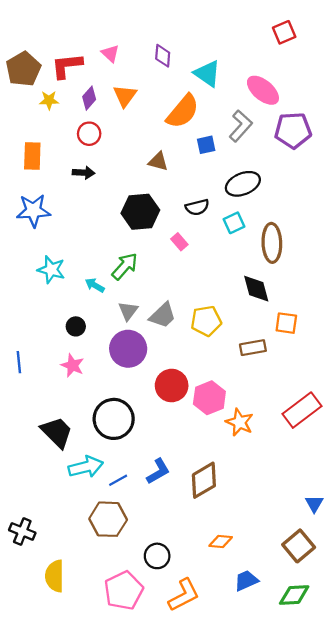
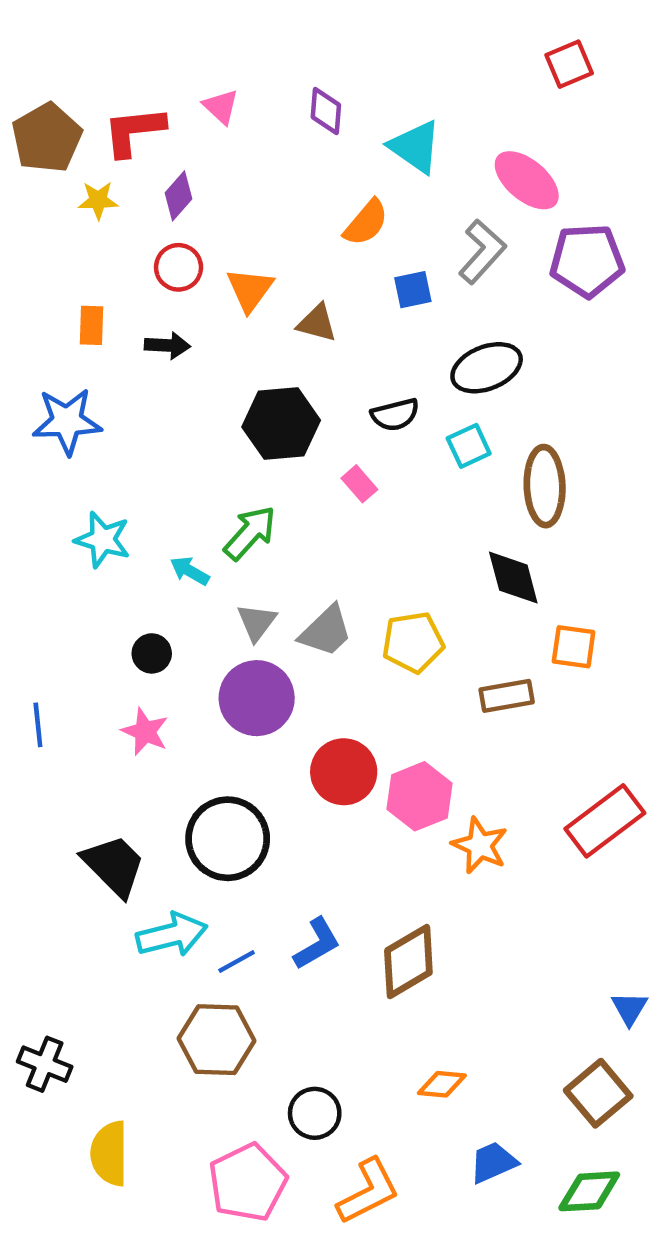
orange triangle: (125, 96) -> (250, 290), moved
orange semicircle: (183, 111) -> (366, 223), size x0.7
orange rectangle: (32, 156) -> (91, 325), moved, size x0.7

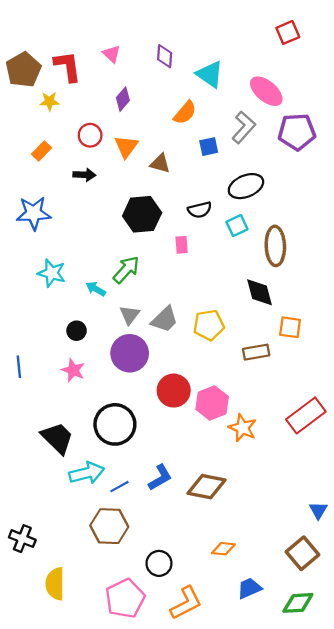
red L-shape: (134, 131) -> (67, 66), turned 88
purple diamond: (179, 196) -> (123, 99), moved
orange rectangle: (91, 325) -> (42, 151), moved, turned 42
pink rectangle: (359, 484) -> (182, 245), turned 36
brown diamond: (408, 961) -> (206, 487), turned 42

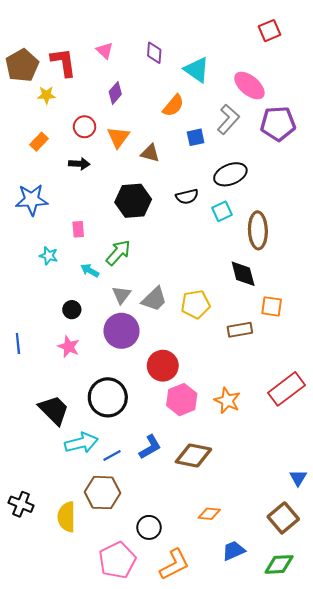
pink rectangle: (182, 245) -> (78, 229), moved
cyan star: (52, 273) -> (49, 256), size x0.7
pink hexagon: (212, 403) -> (182, 400), moved
yellow semicircle: (55, 584) -> (67, 517), moved

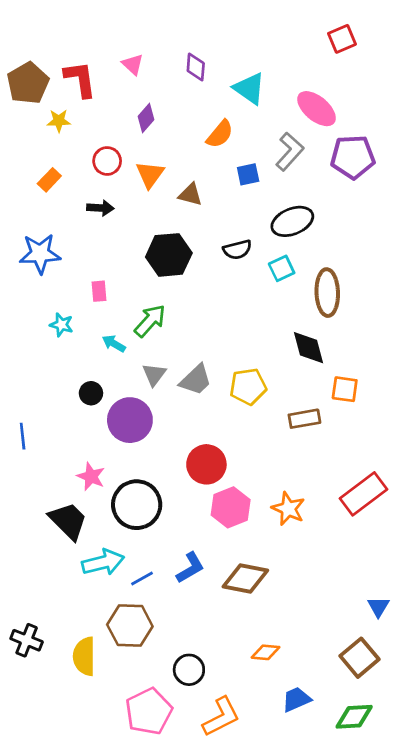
purple circle: (122, 331) -> (130, 420), moved
pink star: (69, 347) -> (91, 476), moved

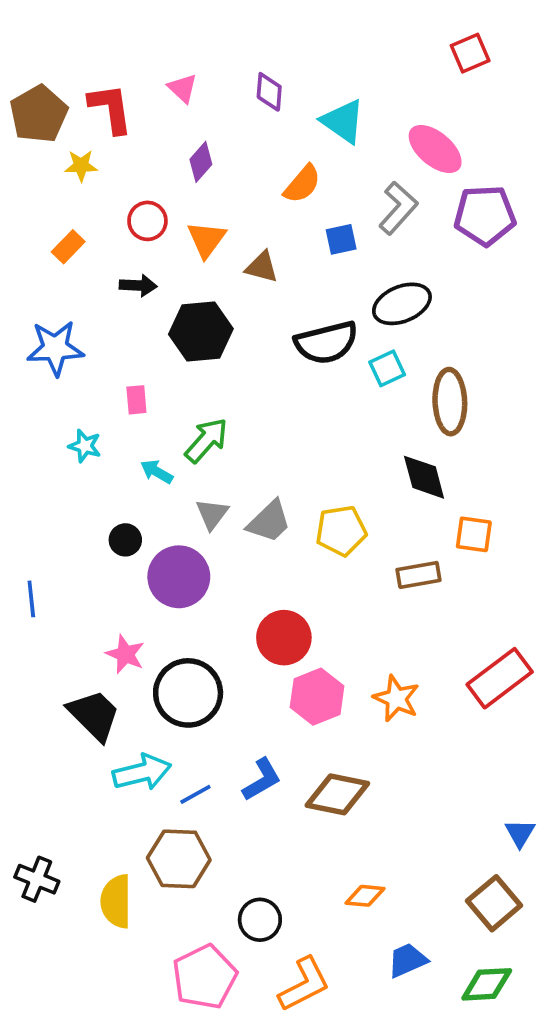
black semicircle: (237, 250) -> (326, 343), size x1.6
black hexagon: (169, 255) -> (201, 332), moved

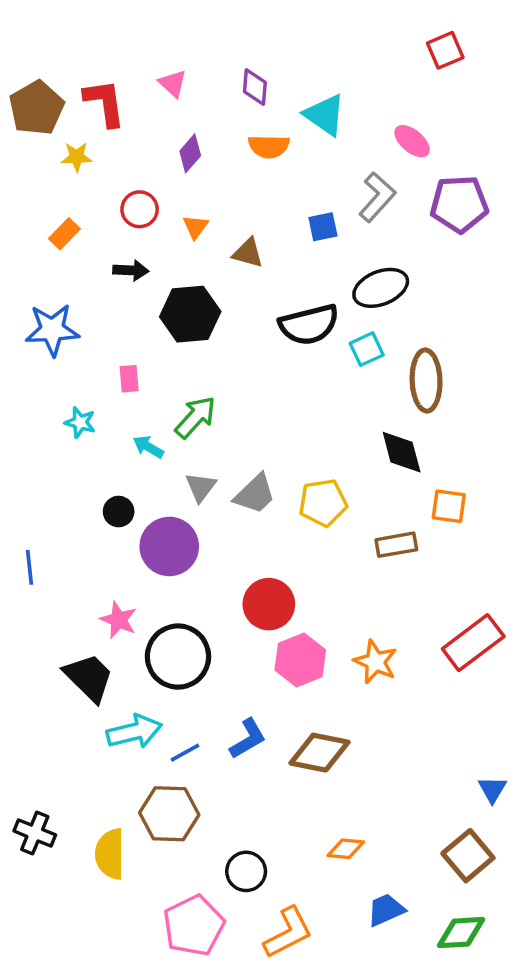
pink ellipse: (435, 149) -> (412, 141), size x0.7
orange semicircle: (302, 184) -> (269, 146), moved, turned 51
orange triangle: (206, 239) -> (195, 227), size x0.7

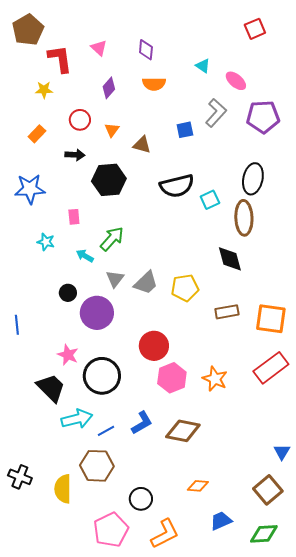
brown pentagon: (36, 108) -> (28, 30), moved
cyan triangle: (325, 115) -> (203, 66), moved, size x0.6
black ellipse: (381, 288) -> (253, 179), moved, turned -56
orange square: (449, 506) -> (271, 319), moved, size x1.5

